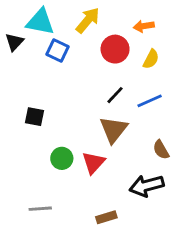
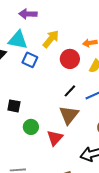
green circle: (62, 158) -> (31, 127), moved

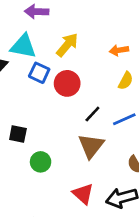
red circle: (70, 59) -> (67, 83), moved
red triangle: (55, 138) -> (83, 194), moved, turned -30

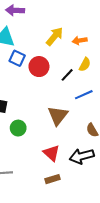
yellow arrow: (67, 45) -> (55, 36), moved
black line: (92, 114) -> (67, 75), moved

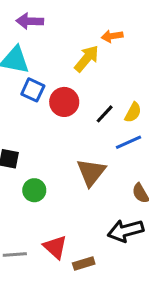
orange arrow: (80, 41) -> (112, 36), moved
yellow semicircle: (85, 64) -> (133, 112), moved
red triangle: (51, 153) -> (55, 247), moved

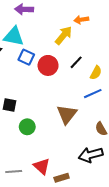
black line: (105, 114) -> (76, 62), moved

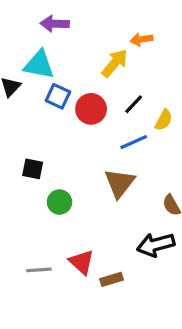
blue line: (93, 94) -> (134, 142), moved

